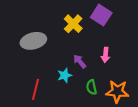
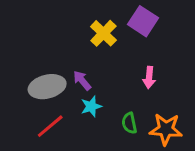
gray ellipse: (33, 41) -> (47, 87), moved
purple arrow: (80, 61) -> (82, 81), moved
red line: (36, 89) -> (50, 126), turned 36

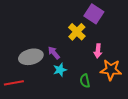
yellow cross: (103, 33) -> (77, 32), moved
red line: (50, 126) -> (14, 83), moved, turned 30
orange star: (166, 129) -> (111, 70), moved

